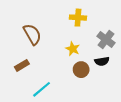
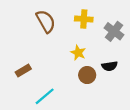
brown semicircle: (32, 34) -> (46, 21), moved
gray cross: (106, 39) -> (114, 31), moved

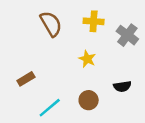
black semicircle: (110, 66) -> (122, 86), moved
brown circle: (87, 75) -> (89, 100), moved

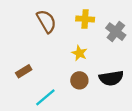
black semicircle: (122, 86) -> (111, 78), size x1.5
brown circle: (89, 100) -> (79, 80), moved

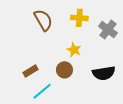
brown rectangle: (24, 71) -> (31, 71), moved
brown circle: (79, 80) -> (64, 70), moved

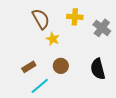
yellow star: (74, 50) -> (53, 39), moved
black semicircle: (104, 73) -> (98, 69), turned 85

